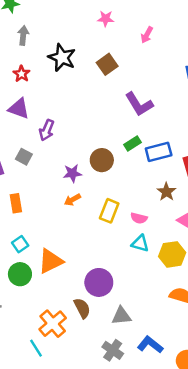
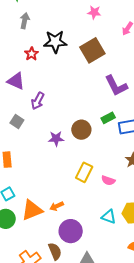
black star: (62, 58) -> (55, 42), turned -30
brown square: (107, 64) -> (92, 50), size x1.4
red star: (22, 74) -> (32, 54), moved
orange arrow: (72, 200) -> (57, 206), moved
cyan triangle: (140, 243) -> (109, 217), moved

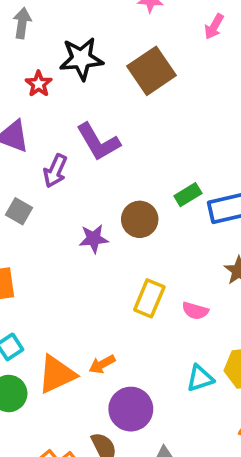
purple L-shape: (116, 86) -> (98, 142), moved
cyan triangle: (109, 217) -> (200, 378), turned -35

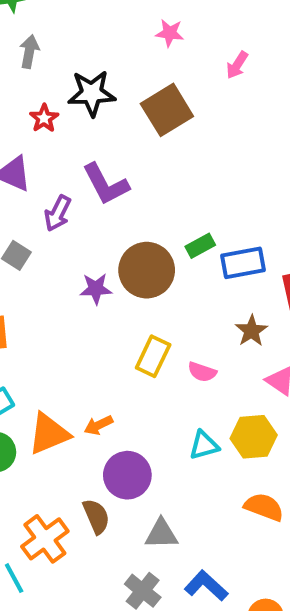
brown circle: (140, 219) -> (147, 270), size x1.4

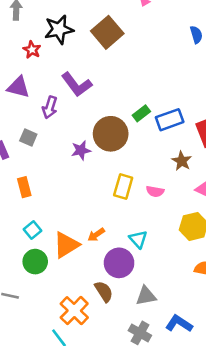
cyan triangle: (204, 445) -> (138, 239), moved, turned -48

